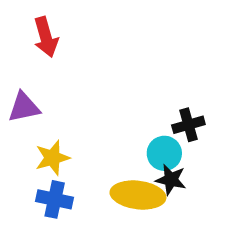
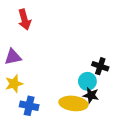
black cross: (188, 125) -> (100, 66), turned 35
yellow star: (52, 158) -> (14, 84), moved

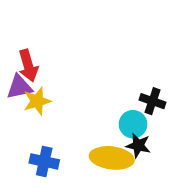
red arrow: (24, 20) -> (28, 66), moved
yellow star: (14, 84) -> (37, 101), moved

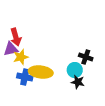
yellow ellipse: (112, 158) -> (41, 72), moved
blue cross: (44, 161) -> (25, 77), moved

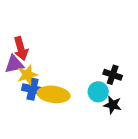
blue cross: (25, 77) -> (33, 89), moved
black star: (78, 82) -> (113, 105), moved

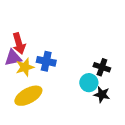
blue cross: (33, 89) -> (46, 61), moved
yellow ellipse: (54, 94) -> (28, 96), moved, turned -36

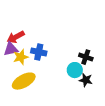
red arrow: (19, 44) -> (16, 37), turned 78

